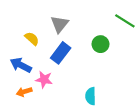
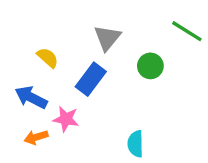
gray triangle: (60, 24) -> (107, 38), moved

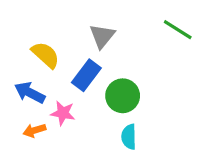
yellow semicircle: (48, 58) -> (45, 55), size x1.4
green circle: (150, 66) -> (123, 96), moved, size x1.4

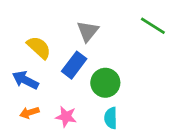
pink star: (63, 113) -> (66, 117), moved

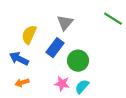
yellow semicircle: (39, 47) -> (29, 35), turned -108
pink star: (66, 117) -> (62, 84), moved
cyan semicircle: (111, 118) -> (82, 87), turned 42

